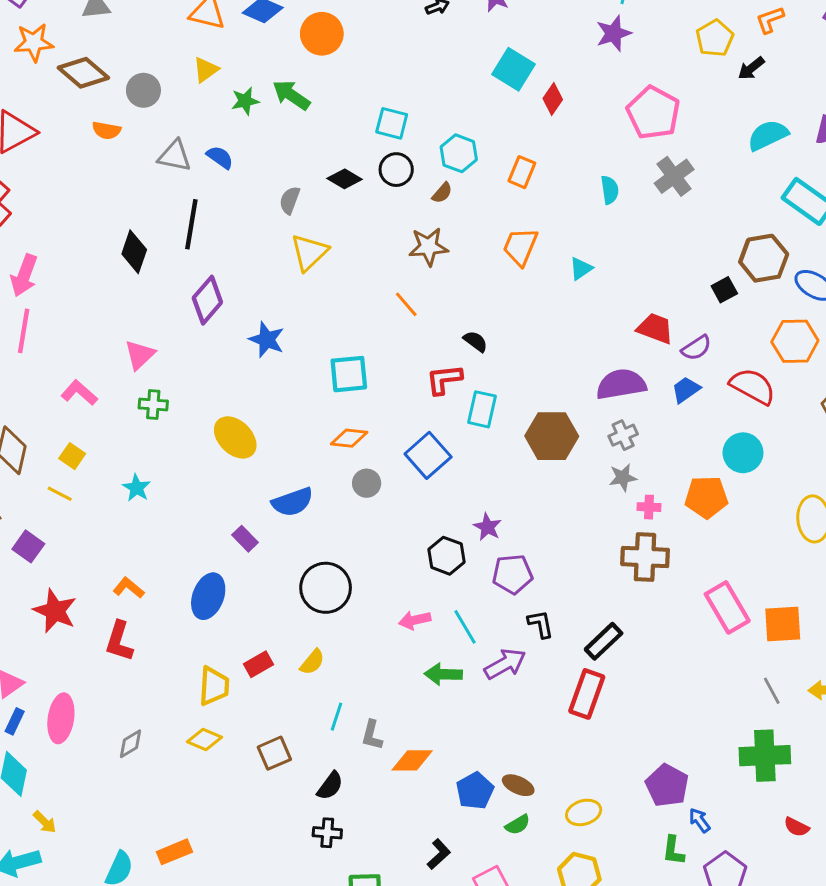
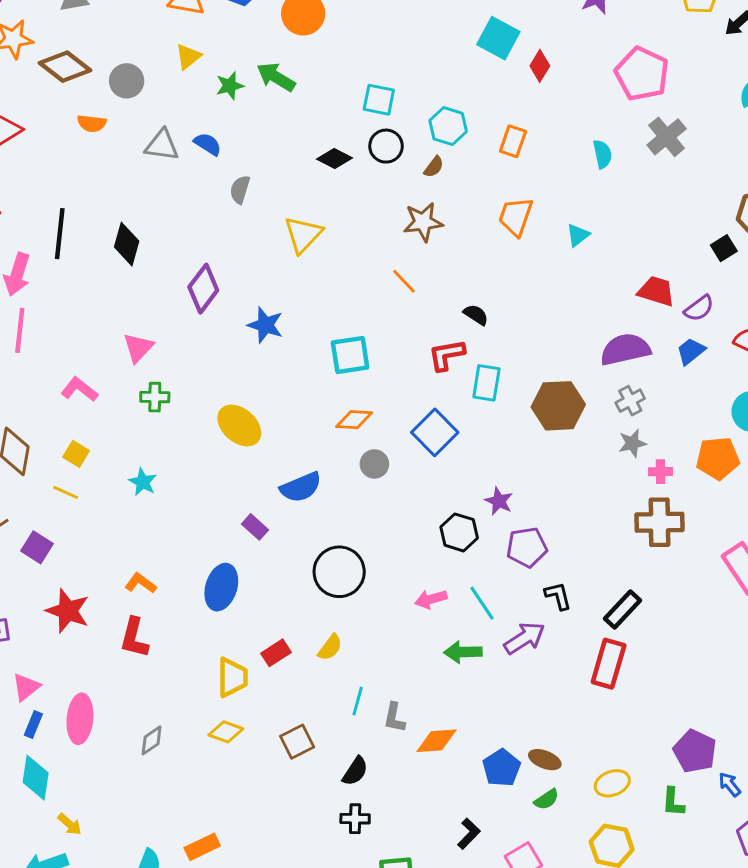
gray semicircle: (290, 200) -> (240, 189), moved
black line: (191, 224) -> (60, 234), moved
green L-shape: (673, 850) -> (673, 802), moved

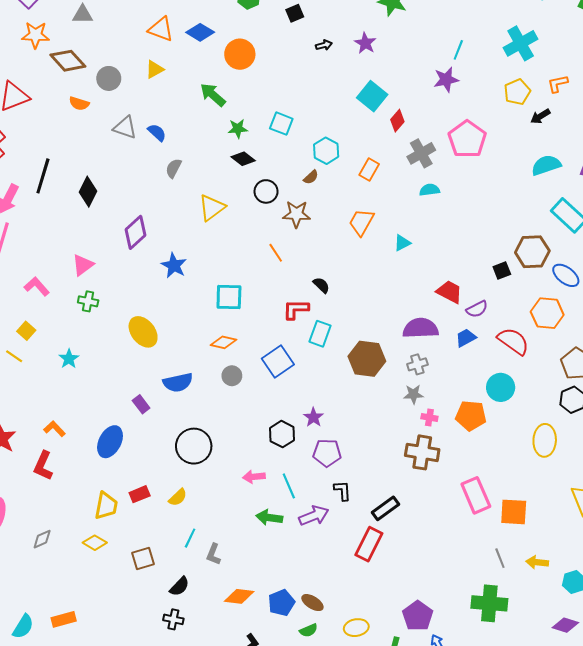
green star: (230, 86) -> (238, 129), moved
gray cross: (667, 137) -> (421, 153), moved
black circle: (386, 146) -> (266, 191), moved
cyan semicircle: (602, 154) -> (430, 190), turned -96
orange diamond: (437, 741) -> (239, 596), moved

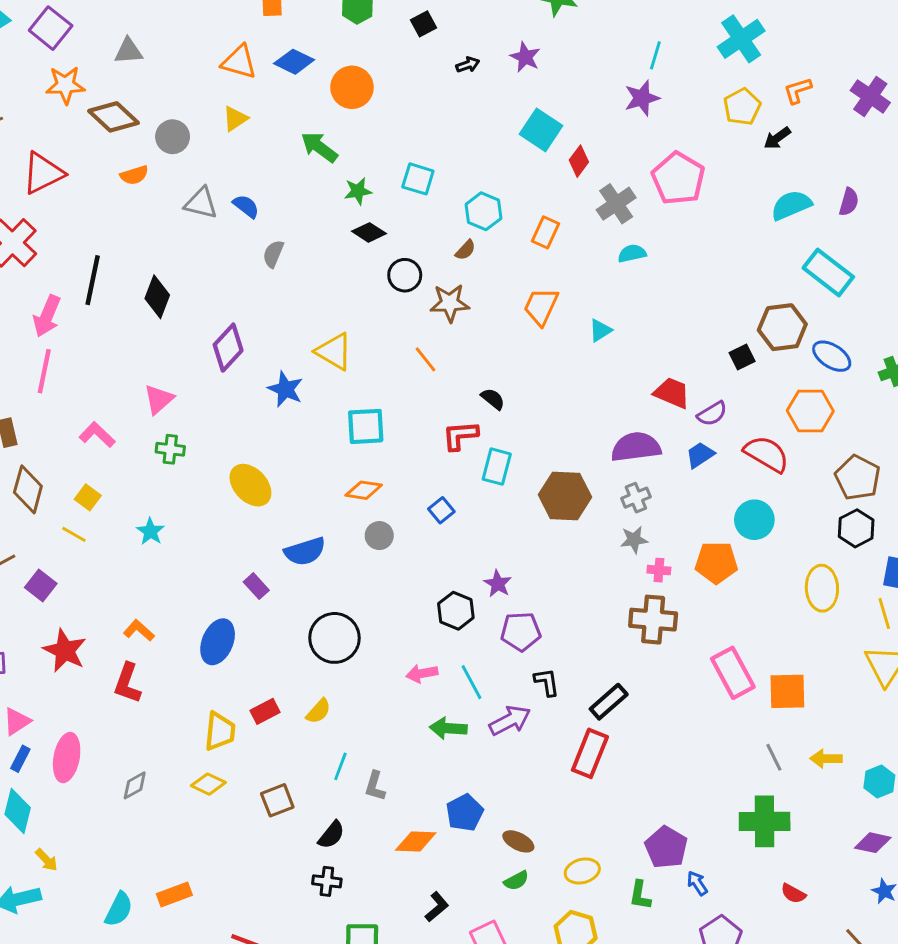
orange semicircle: (79, 103) -> (134, 175), turned -30
yellow triangle: (212, 208) -> (334, 352), moved, turned -48
blue square: (278, 362) -> (441, 510), size x0.6
blue pentagon: (281, 603) -> (465, 813), moved

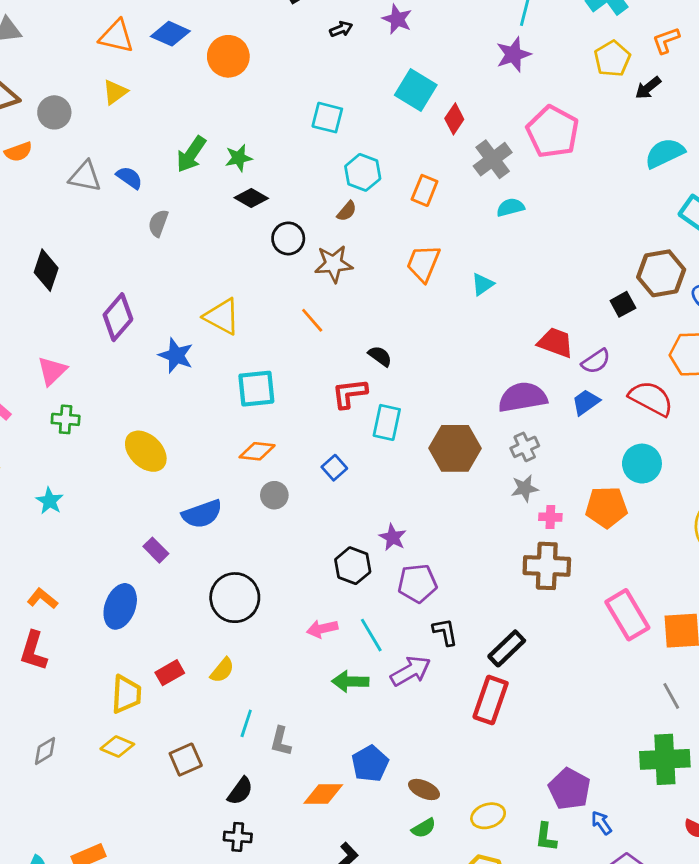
green arrow: (319, 147) -> (191, 154), moved, turned -90
cyan square: (418, 179) -> (327, 118), moved

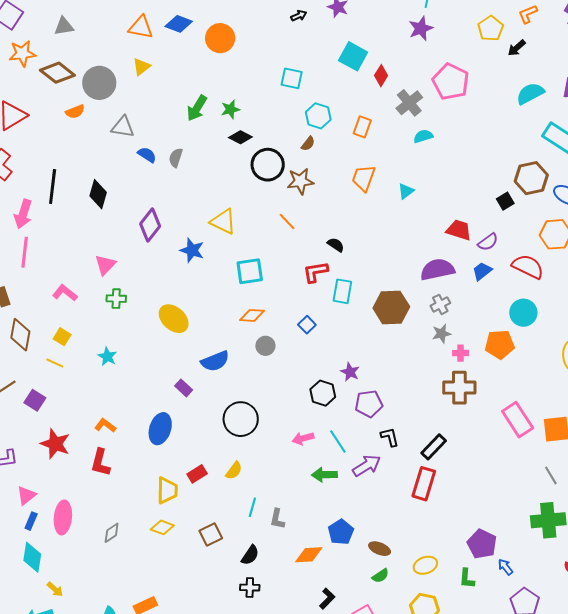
gray circle: (54, 112) -> (99, 83), size x1.4
blue semicircle: (129, 178) -> (147, 155), moved
black circle: (288, 238) -> (268, 165), size x1.4

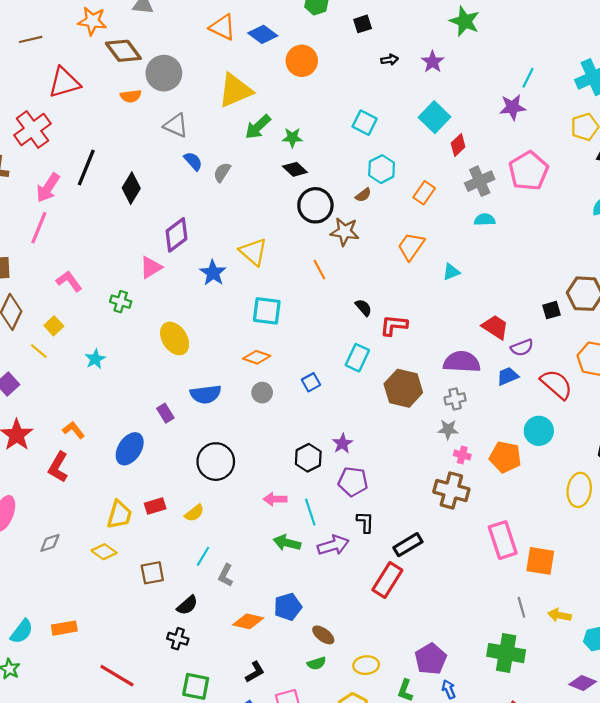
yellow triangle: (141, 67) -> (235, 91), moved, size x1.8
pink triangle: (105, 265) -> (151, 267), moved
red L-shape: (315, 272) -> (394, 325), moved

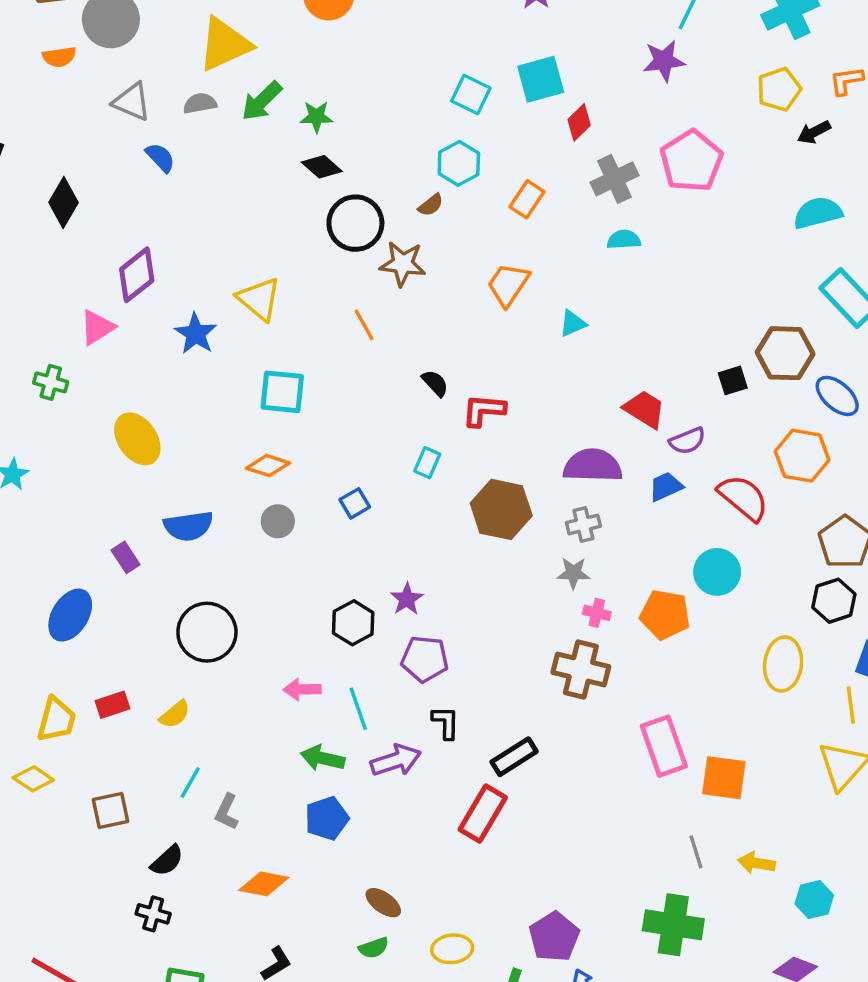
cyan square: (434, 117) -> (541, 79), turned 32
cyan square: (365, 123) -> (471, 95), moved
gray semicircle: (222, 172) -> (200, 103), moved, turned 48
cyan rectangle: (357, 358) -> (427, 463), size x0.7
blue pentagon: (288, 607) -> (327, 818), moved

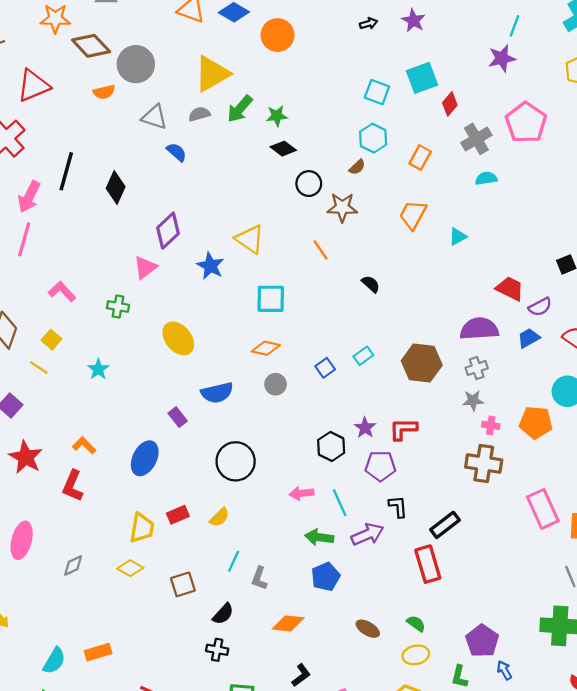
black circle: (355, 223) -> (309, 184), size x0.7
red L-shape: (484, 410) -> (403, 429), moved
cyan rectangle: (427, 463) -> (363, 356), moved, turned 36
red rectangle: (483, 813) -> (428, 564), turned -42
green semicircle: (374, 948) -> (416, 623), moved, turned -120

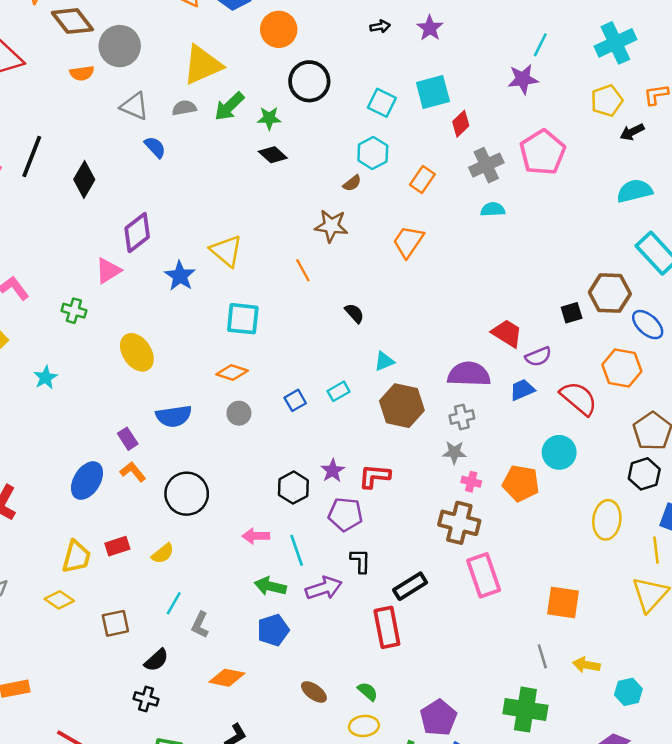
black circle: (309, 184) -> (309, 81), moved, size x1.4
cyan triangle: (458, 236) -> (384, 361), moved
orange L-shape: (84, 445) -> (133, 472), moved
pink rectangle: (543, 509) -> (484, 575), moved

